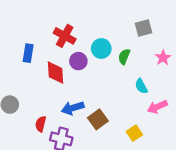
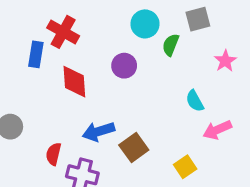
red cross: (65, 36) -> (63, 32), moved
cyan circle: (101, 49) -> (145, 24), moved
green semicircle: (124, 57) -> (171, 45), moved
purple circle: (78, 61) -> (124, 66), moved

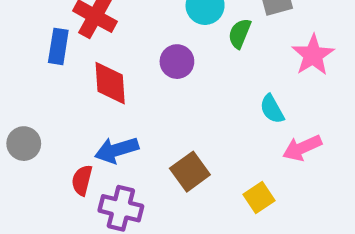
pink star: (225, 61) -> (313, 55), size x1.4
blue arrow: (98, 131) -> (117, 150), moved

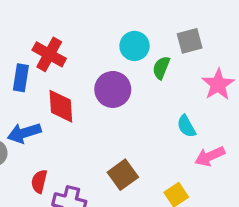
purple circle: (177, 62) -> (113, 89), size x1.4
blue arrow: (117, 150) -> (24, 133), moved

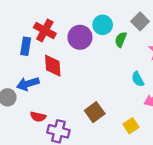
gray square: (190, 41) -> (140, 21), turned -30
purple circle: (113, 89) -> (80, 37), moved
red semicircle: (39, 181) -> (38, 117), turned -91

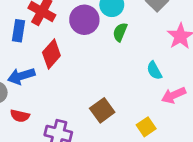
green semicircle: (121, 40) -> (120, 32), moved
red diamond: (53, 66) -> (51, 54), turned 45
red semicircle: (38, 117) -> (20, 116), moved

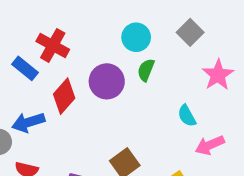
purple circle: (84, 20) -> (107, 81), moved
blue rectangle: (18, 31) -> (25, 68), turned -60

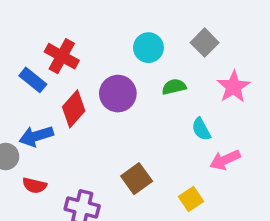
green semicircle: (146, 70) -> (174, 87), moved, turned 55

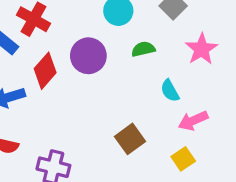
brown square: (137, 179) -> (130, 139), moved
yellow square: (191, 199) -> (183, 159), moved

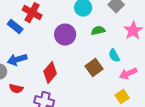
red diamond: (45, 71) -> (50, 73), moved
brown square: (130, 139) -> (94, 68), moved

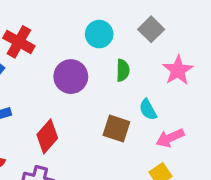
green semicircle: (98, 31) -> (123, 70), turned 104
brown square: (94, 68) -> (116, 129), turned -36

